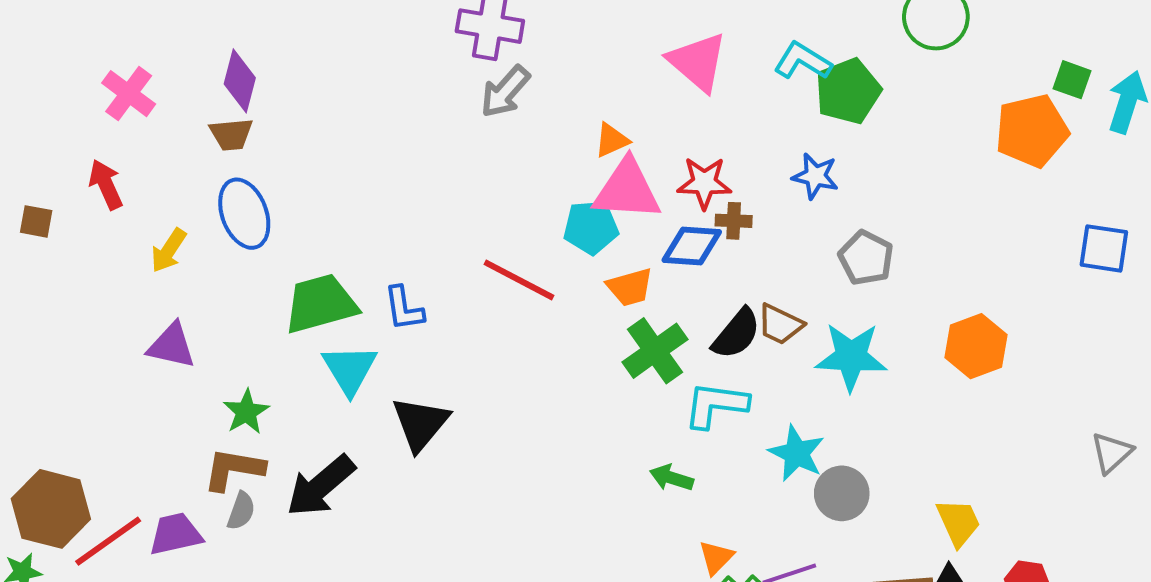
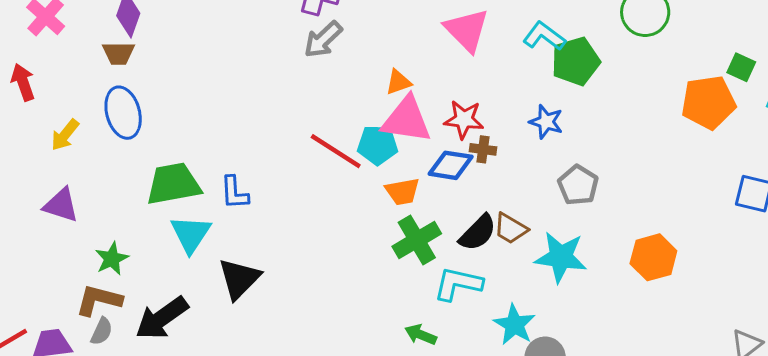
red line: (519, 280) -> (336, 151), moved

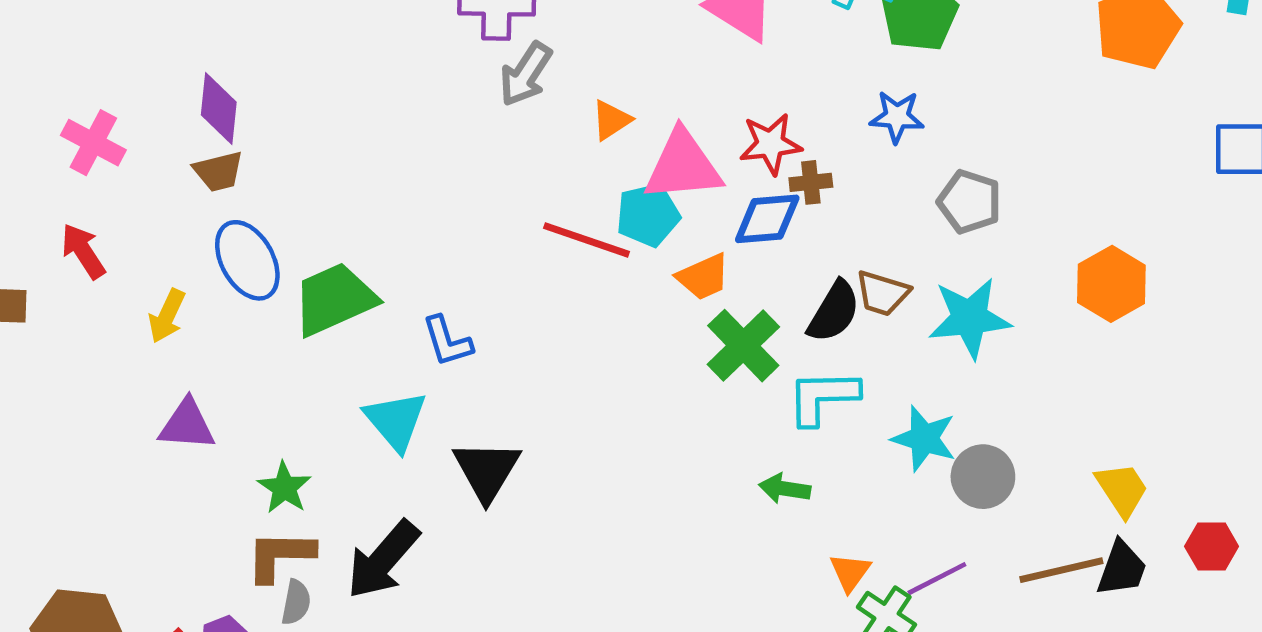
orange triangle: (398, 82) -> (611, 120), moved
green trapezoid: (173, 184) -> (334, 299), moved

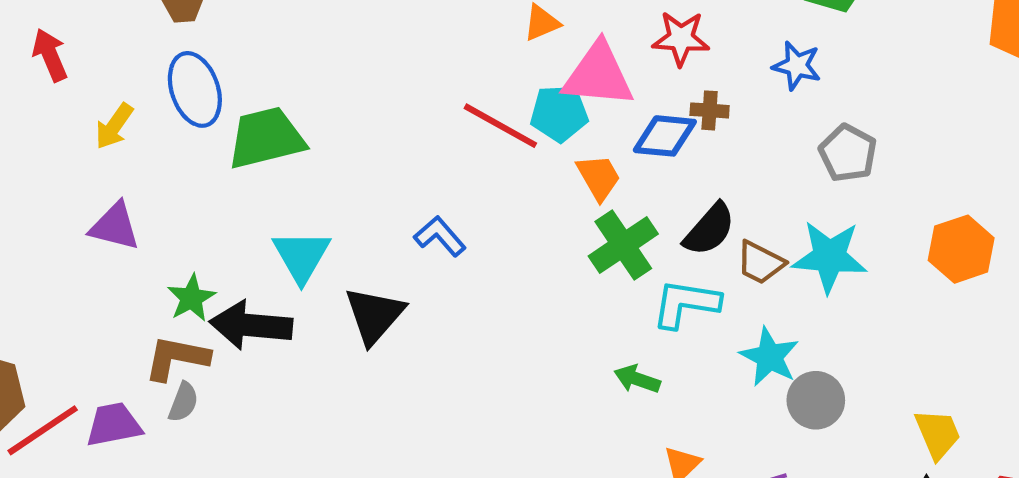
red star: (770, 144) -> (681, 38), moved
orange trapezoid: (703, 277) -> (599, 177), turned -106
brown trapezoid: (882, 293) -> (760, 263), moved
blue L-shape: (447, 341) -> (440, 236), moved, turned 146
black arrow: (383, 560) -> (251, 325), moved, turned 44

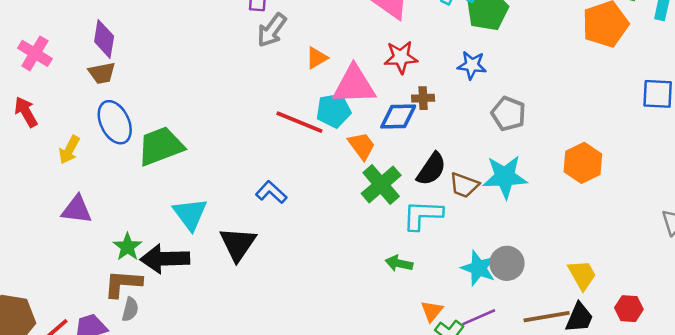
cyan star: (769, 357) -> (478, 268), moved

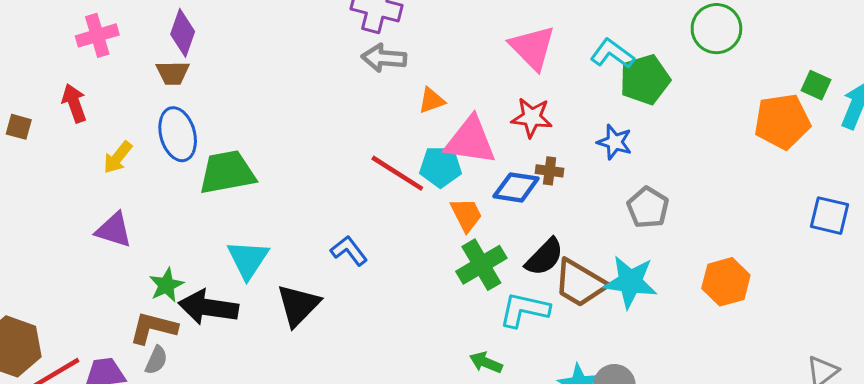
gray arrow: (272, 30) -> (384, 58), turned 48
pink cross: (35, 53) -> (97, 35), turned 32
brown trapezoid: (464, 185) -> (580, 283), size x1.5

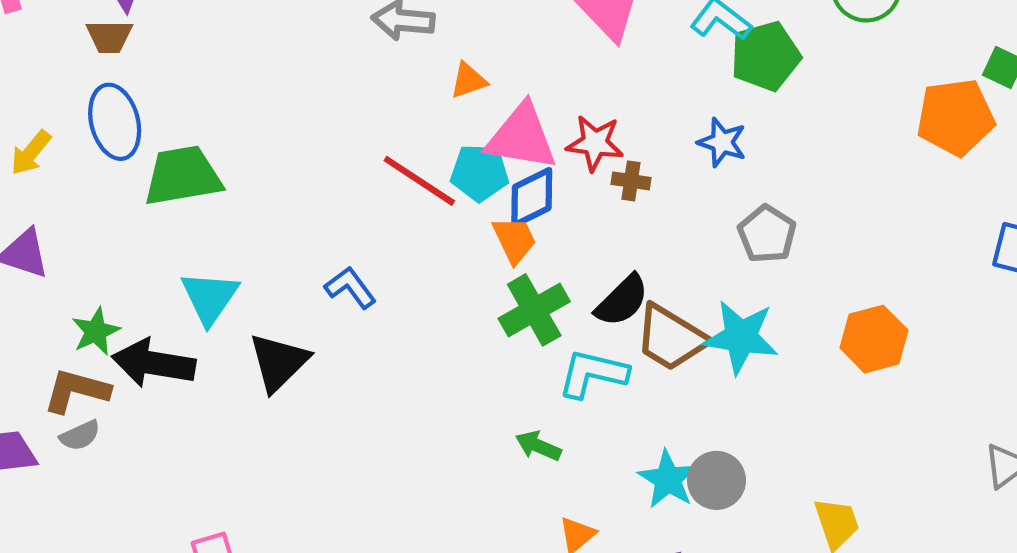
red star: (532, 118) -> (595, 143), moved
blue diamond: (516, 187) -> (532, 198), moved, turned -36
gray semicircle: (156, 360) -> (80, 436), turned 40

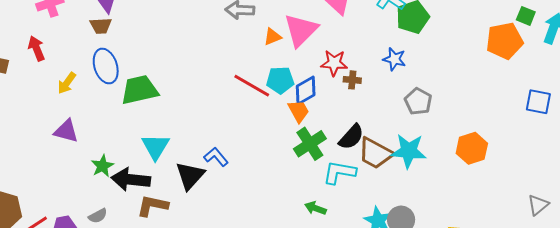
pink triangle: (522, 137) -> (301, 30), moved, turned -51
blue L-shape: (350, 288) -> (216, 157), moved
brown L-shape: (76, 391) -> (152, 206), moved

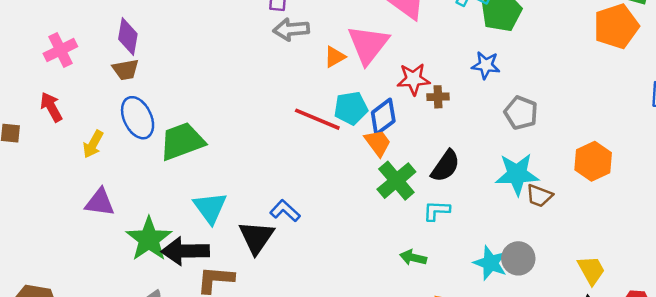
brown trapezoid: (375, 153) -> (539, 196), moved, size x0.6
green star: (102, 166) -> (149, 239), size x1.6
cyan L-shape: (339, 172) -> (437, 211), size x0.7

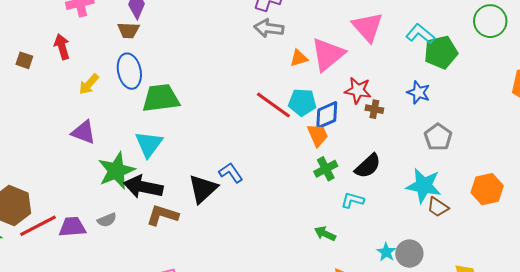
green cross: (396, 181) -> (326, 169), size x0.7
cyan triangle: (210, 208) -> (149, 144), moved
cyan star: (490, 263) -> (386, 252), size x0.7

